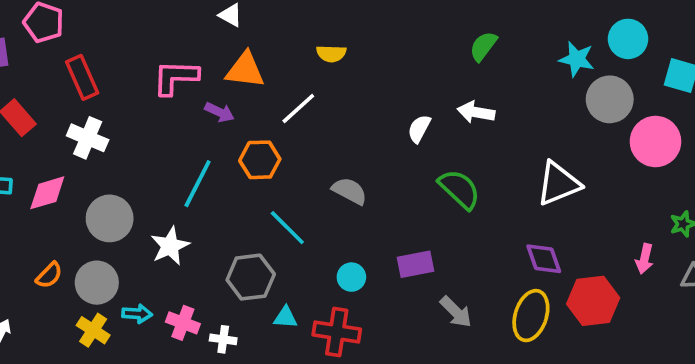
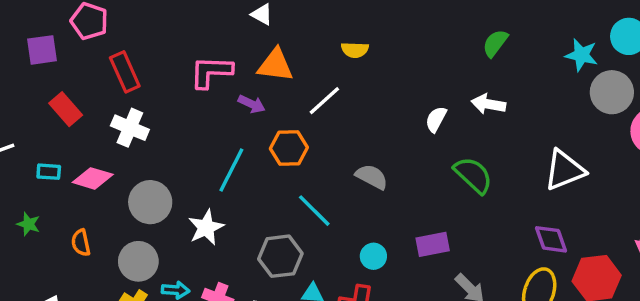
pink diamond: (47, 193) -> (93, 178), turned 33
orange semicircle: (49, 275) -> (81, 243), moved, turned 124

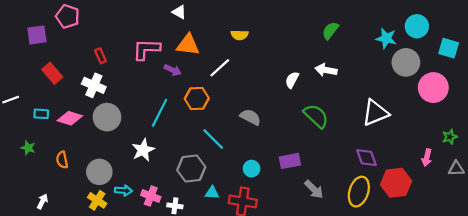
red rectangle: (125, 72) -> (100, 56), moved, size x0.6
gray circle: (150, 202) -> (107, 117), moved

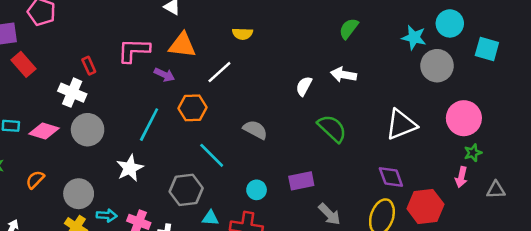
red rectangle: (100, 56) -> (89, 66), moved
red rectangle: (52, 73) -> (24, 64), moved
pink circle: (433, 88) -> (464, 118), moved
green star: (450, 137) -> (473, 153), moved
orange semicircle: (62, 160) -> (35, 180), turned 56

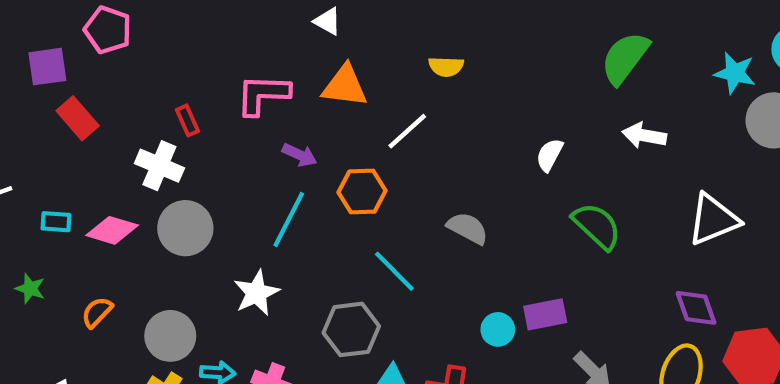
green semicircle: (349, 29) -> (625, 58), size x1.5
purple arrow: (164, 75) -> (300, 155), moved
white arrow: (344, 75) -> (644, 135), moved
cyan circle: (257, 190) -> (498, 329), moved

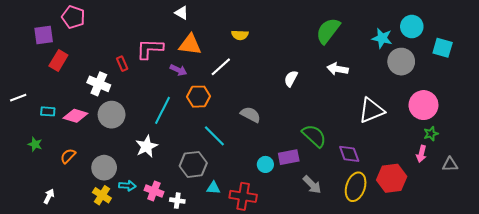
red rectangle: (78, 118) -> (58, 60), turned 72
red rectangle: (187, 120) -> (122, 64), moved
purple arrow: (300, 155) -> (178, 70), moved
green semicircle: (597, 226) -> (314, 136), moved
purple diamond: (696, 308) -> (349, 154), moved

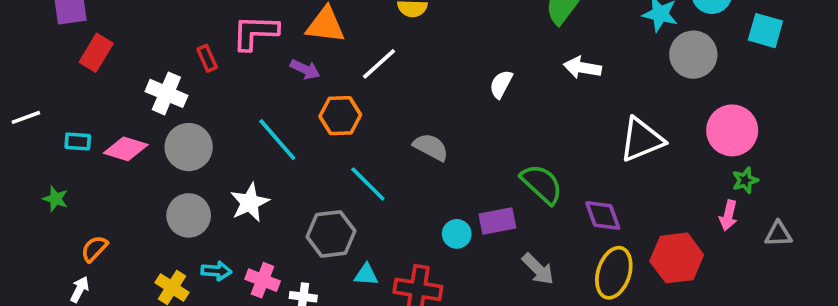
cyan line: (162, 110) -> (277, 140), turned -68
orange semicircle: (68, 156) -> (94, 249), moved
gray circle: (104, 168) -> (189, 215), moved

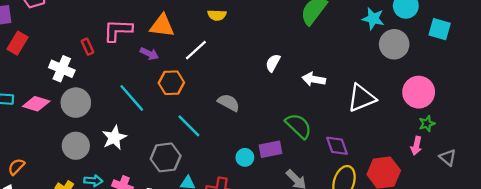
white arrow: (582, 68) -> (314, 79), moved
gray triangle: (778, 234) -> (448, 157), turned 42

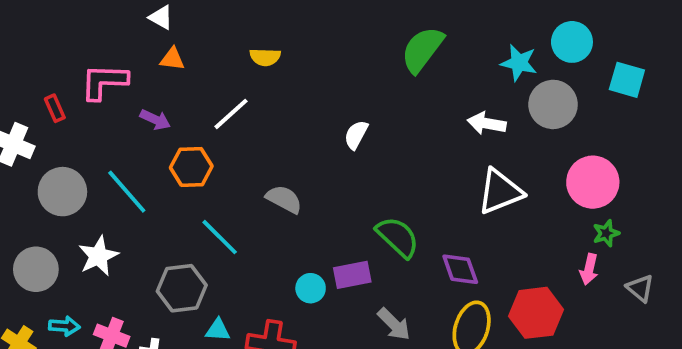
orange triangle: (162, 26) -> (172, 59), moved, size x0.6
white arrow: (314, 79) -> (487, 123), moved
gray circle: (76, 103) -> (62, 192), moved

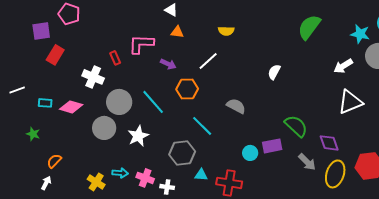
white arrow: (487, 123) -> (343, 66), turned -42
gray circle: (36, 269) -> (104, 128), moved
gray arrow: (394, 324) -> (307, 162), moved

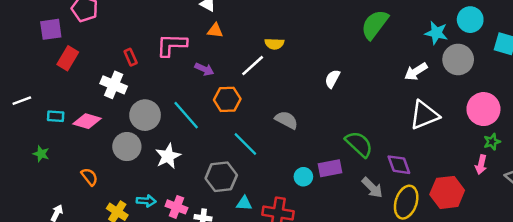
yellow semicircle: (226, 31) -> (274, 44), moved
red rectangle: (115, 58) -> (131, 57), moved
orange semicircle: (54, 161) -> (89, 177), moved, turned 98

